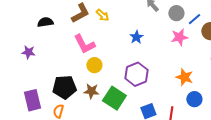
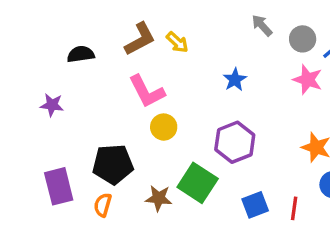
pink star: (179, 37) -> (308, 80), turned 30
brown star: (91, 91) -> (159, 198), moved

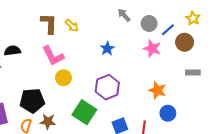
brown L-shape: (140, 39) -> (49, 23), turned -60
black semicircle: (81, 54) -> (12, 51), moved
brown star: (159, 198) -> (48, 122), moved

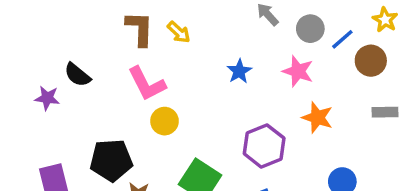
pink star: (152, 49) -> (298, 71), moved
black semicircle: (12, 51) -> (77, 75), turned -133
purple hexagon: (107, 87) -> (264, 146), moved
orange star: (157, 90) -> (317, 118), moved

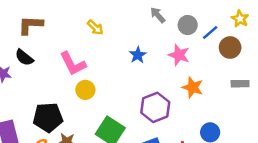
brown L-shape: (140, 29) -> (30, 25), moved, turned -90

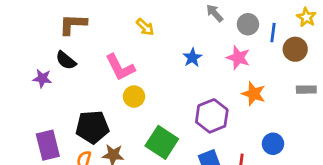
blue line: (210, 33) -> (273, 33), turned -42

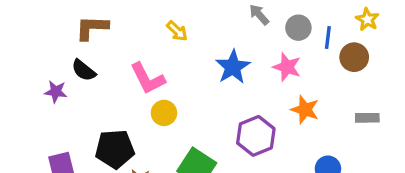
blue star: (192, 58) -> (233, 67), size x1.5
gray rectangle: (306, 90) -> (367, 118), moved

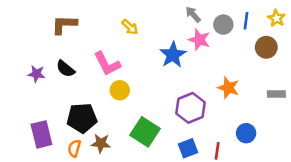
blue line: (328, 37) -> (246, 21), moved
pink star: (287, 67) -> (199, 40), moved
black semicircle: (84, 70) -> (65, 69), moved

